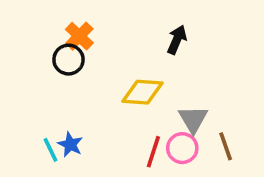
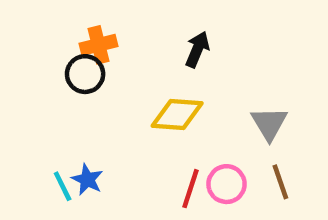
orange cross: (79, 36) -> (99, 45), turned 32
black arrow: (177, 40) -> (197, 49), moved
gray triangle: (193, 119) -> (269, 123), moved

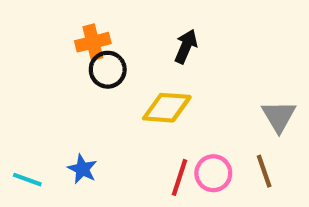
black circle: (85, 74) -> (108, 70), moved
gray triangle: (269, 123) -> (279, 116), moved
cyan line: (63, 186) -> (27, 180), moved, turned -44

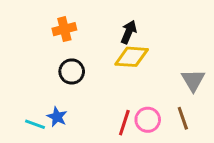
black circle: (108, 70) -> (72, 71), moved
yellow diamond: (167, 108) -> (132, 57), moved
cyan line: (27, 180) -> (35, 124), moved

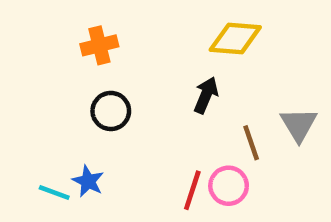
black arrow: (129, 32) -> (206, 95), moved
yellow diamond: (132, 57) -> (235, 39), moved
brown line: (183, 118) -> (251, 143), moved

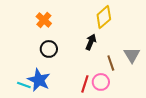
yellow diamond: (235, 39) -> (104, 17), turned -45
orange cross: (99, 45) -> (44, 20), turned -35
blue star: (88, 181) -> (39, 80), size x1.6

